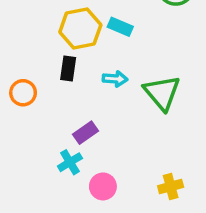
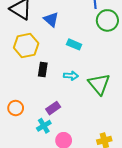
yellow hexagon: (80, 29) -> (26, 45), moved
orange circle: (23, 93) -> (16, 108), moved

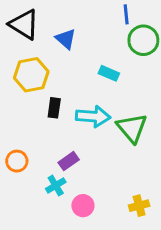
cyan rectangle: (74, 44) -> (109, 73), moved
cyan arrow: (71, 76) -> (93, 116), size x1.6

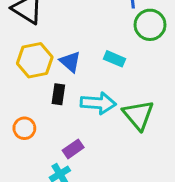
blue triangle: (66, 39) -> (70, 62), moved
orange circle: (17, 161) -> (24, 128), moved

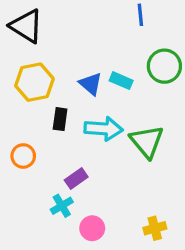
green circle: (150, 25) -> (164, 66), moved
blue triangle: (70, 62) -> (91, 84), moved

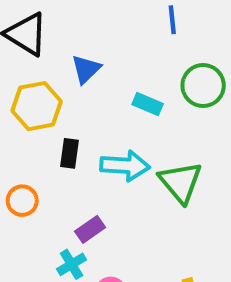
blue triangle: (91, 84) -> (86, 69), moved, turned 35

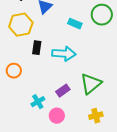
green triangle: (180, 182) -> (91, 84), moved, turned 30
purple rectangle: (90, 229) -> (63, 91), moved

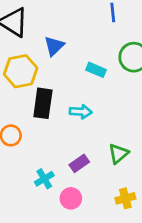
black rectangle: (37, 48) -> (43, 103), size x1.5
cyan arrow: (64, 54) -> (81, 112), size x0.7
green triangle: (91, 84) -> (118, 154), size x0.7

